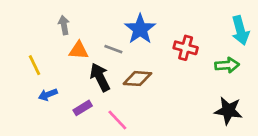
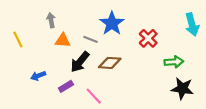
red cross: (186, 48) -> (148, 38), turned 30
yellow line: (34, 65) -> (18, 39), moved
green arrow: (227, 65) -> (174, 62), moved
black arrow: (100, 77) -> (80, 62), turned -115

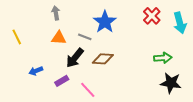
gray arrow: (51, 20) -> (56, 13), moved
red cross: (148, 38) -> (152, 16), moved

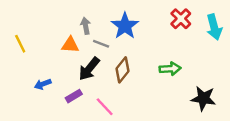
gray arrow: (56, 13) -> (86, 26), moved
green arrow: (163, 58) -> (170, 69), moved
brown diamond: (103, 59) -> (123, 70), turned -55

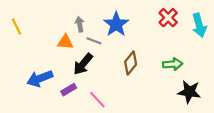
yellow line: (20, 44) -> (17, 26), moved
green arrow: (170, 69) -> (173, 64), moved
brown diamond: (123, 70) -> (131, 63), moved
blue arrow: (43, 84) -> (40, 79), size x1.6

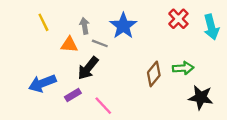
yellow line: (17, 26) -> (43, 22), moved
brown diamond: (131, 63) -> (154, 74), moved

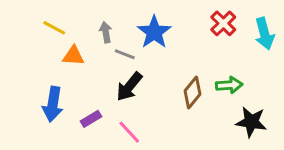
yellow line: (43, 22) -> (54, 28), turned -36
orange triangle: (69, 45) -> (73, 56), moved
black arrow: (88, 68) -> (129, 87), moved
blue arrow: (42, 83) -> (53, 104), turned -60

